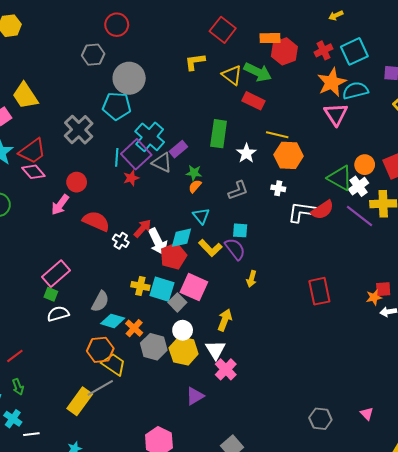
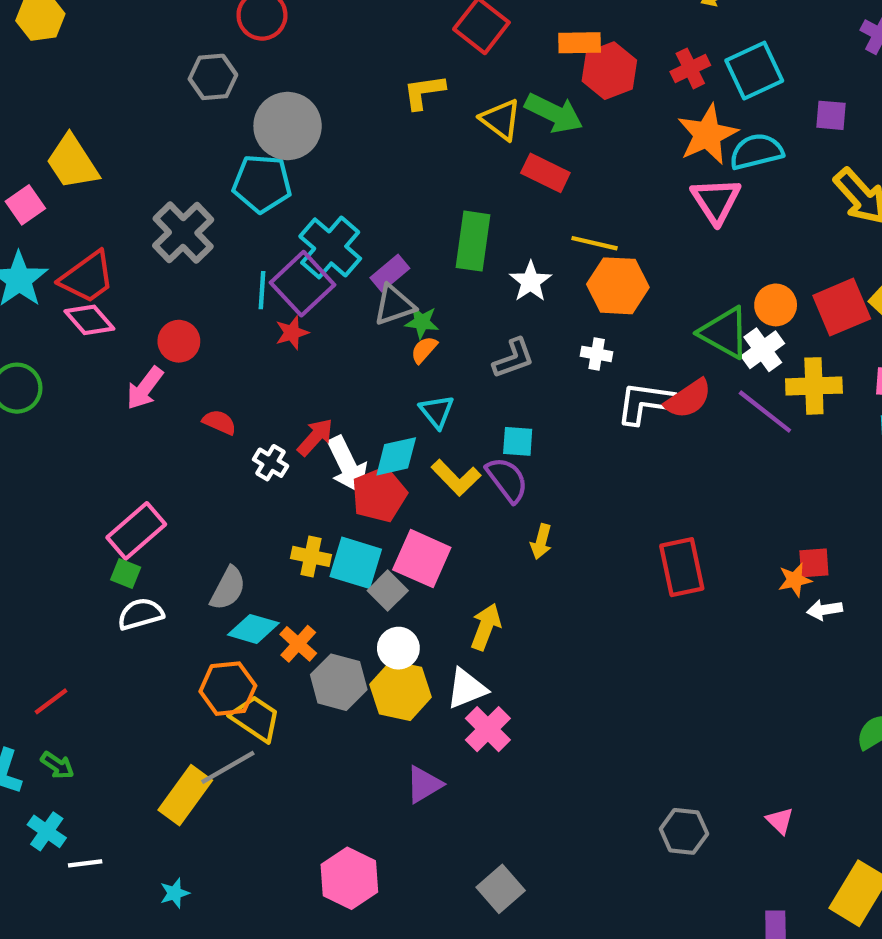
gray triangle: (162, 163) -> (394, 305), moved, turned -45
red semicircle: (96, 221) -> (219, 422), size x0.6
white triangle: (215, 350) -> (467, 689), turned 40
green arrow: (18, 387) -> (57, 765), turned -35

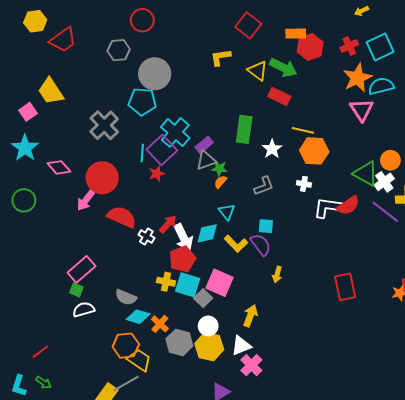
red trapezoid: (87, 277) -> (63, 40), moved
red circle: (179, 341) -> (102, 178), size x1.6
red semicircle: (219, 422) -> (122, 217), size x1.8
red pentagon: (379, 495) -> (182, 259), moved
gray semicircle: (228, 588) -> (126, 297), turned 85

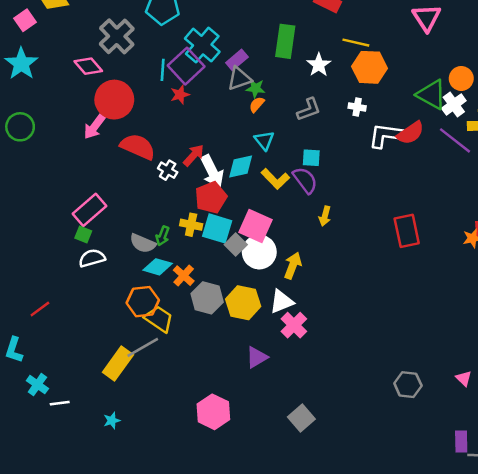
pink diamond: (59, 167) -> (88, 66), moved
white circle: (208, 326) -> (259, 252), moved, size x1.4
green arrow: (43, 383) -> (163, 236), moved, turned 77

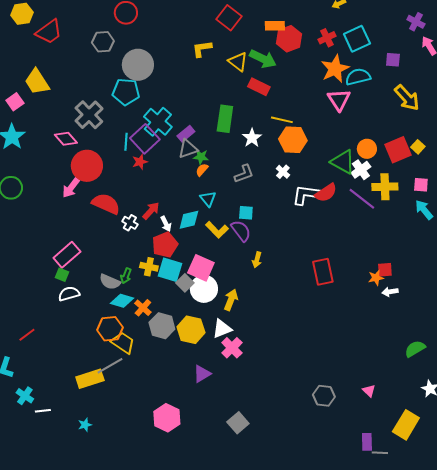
white cross: (357, 107) -> (283, 172), turned 32
white arrow: (212, 171) -> (166, 224), size x0.6
yellow rectangle: (118, 363) -> (90, 379), turned 36

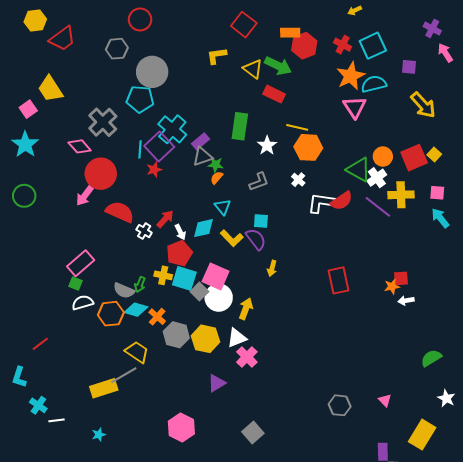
red cross: (327, 38) -> (343, 45), turned -36
orange hexagon: (110, 329) -> (111, 314), moved

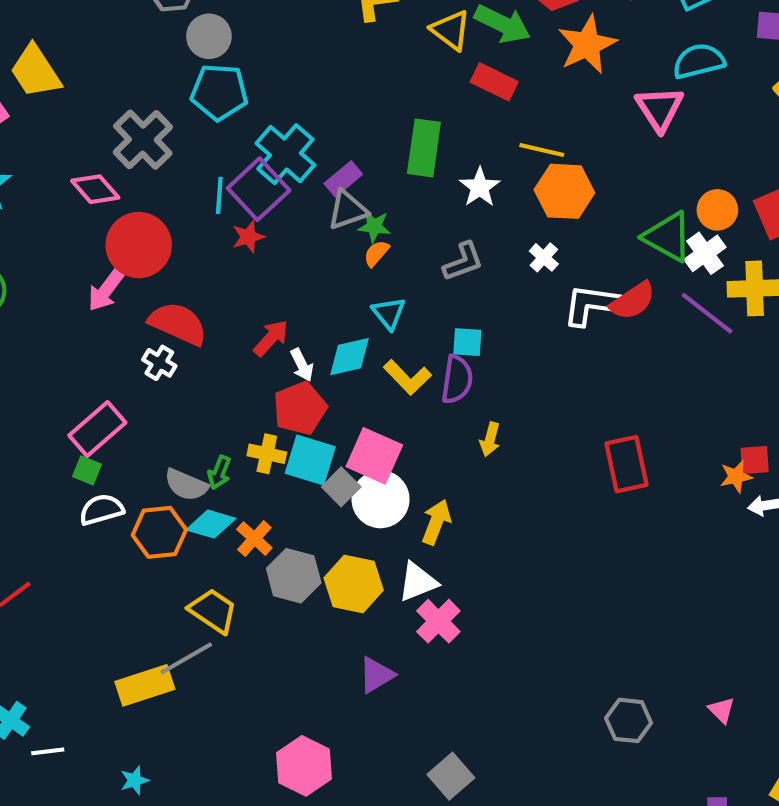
gray circle: (152, 72) -> (209, 36), moved, size x0.7
orange star: (351, 76) -> (587, 45), moved
white cross: (144, 231) -> (159, 363), moved
purple semicircle: (256, 239) -> (457, 379), turned 45

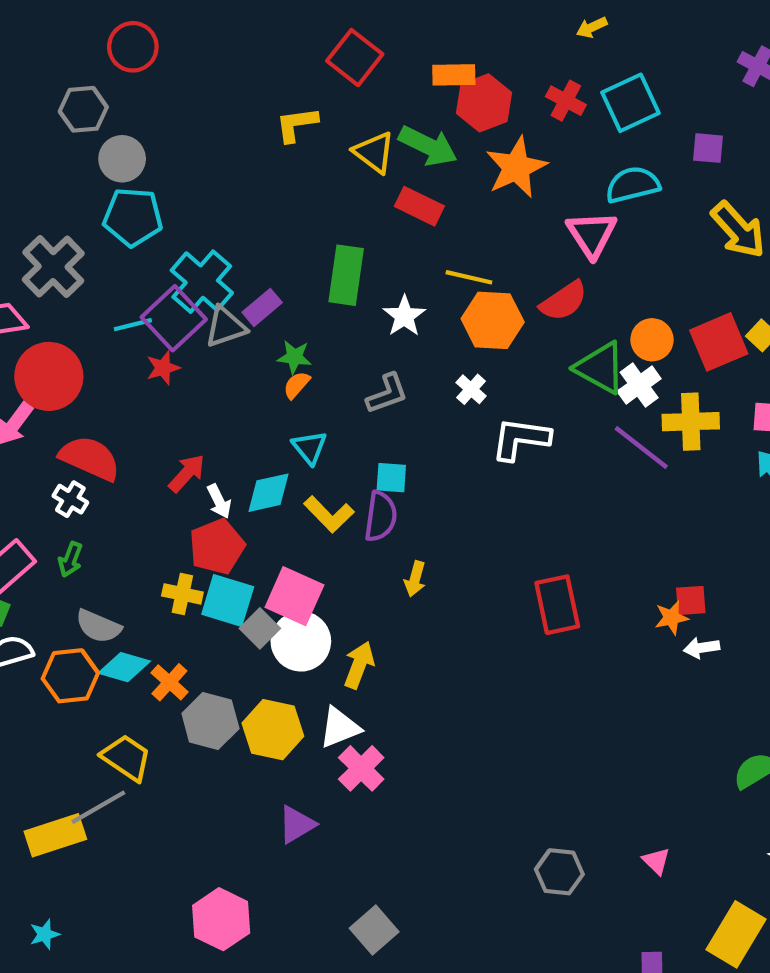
cyan line: (219, 195) -> (133, 325), turned 72
gray triangle: (347, 210) -> (225, 327), moved
red semicircle: (633, 301) -> (564, 301), moved
green arrow: (219, 472) -> (70, 559), moved

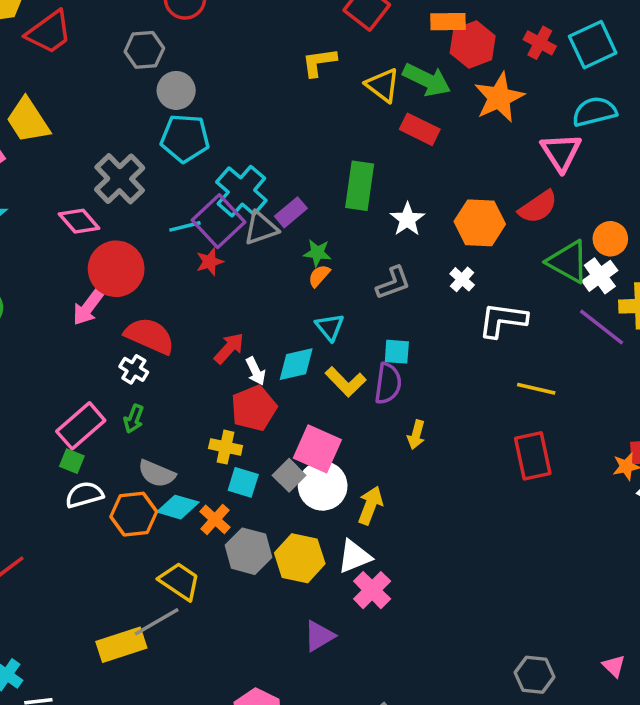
yellow line: (469, 277) -> (536, 389), moved
cyan square: (228, 600) -> (243, 482), moved, size x0.7

